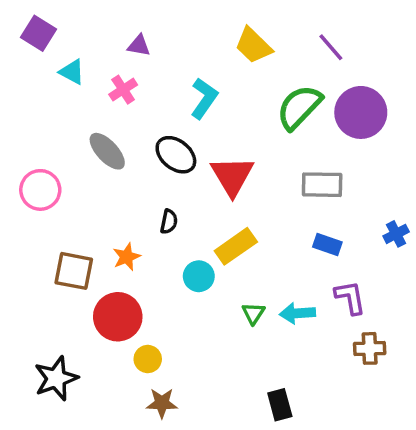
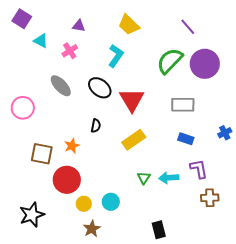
yellow trapezoid: (253, 46) -> (129, 25), moved
cyan circle: (199, 276) -> (111, 202), moved
brown star: (162, 403) -> (92, 229), turned -30

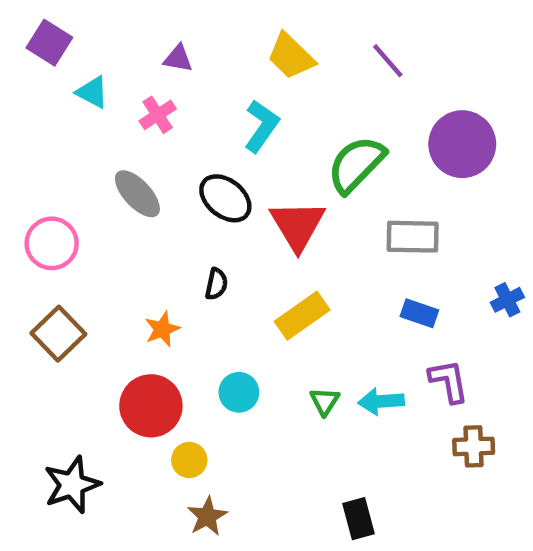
purple line: (188, 27) -> (388, 61), moved
green semicircle: (170, 61) -> (356, 164), moved
brown square: (42, 154) -> (58, 334), moved, turned 35
cyan circle: (111, 202) -> (239, 392), moved

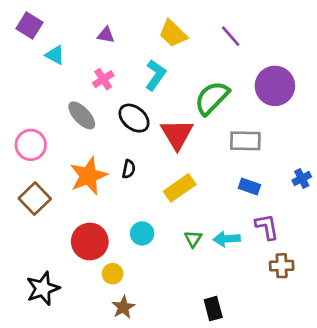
pink cross: (158, 115) -> (103, 79), moved
orange star: (162, 329) -> (88, 176), moved, size x1.8

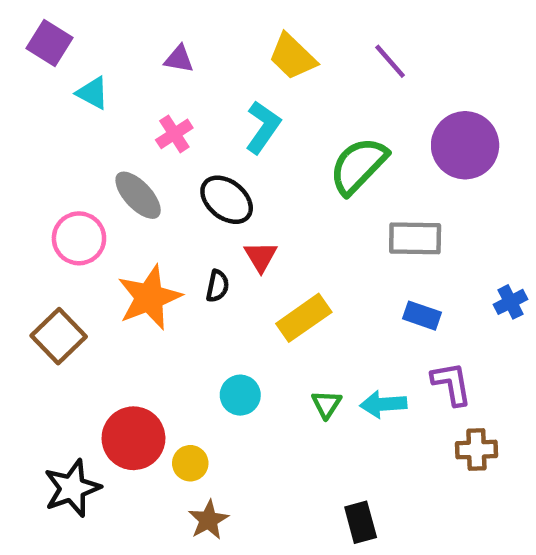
red triangle: (177, 134) -> (261, 257), moved, size x0.6
pink circle: (31, 145) -> (79, 238), moved
red circle: (90, 242) -> (133, 438), moved

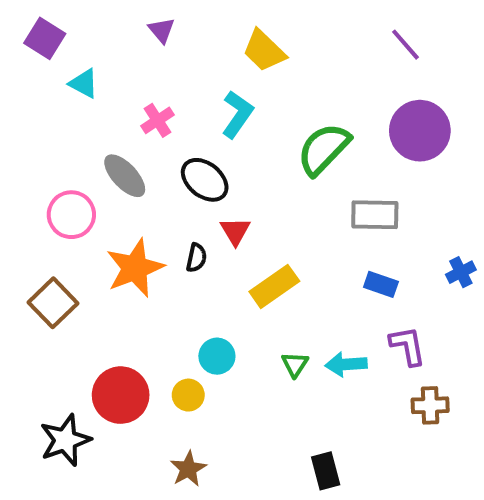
purple triangle: (179, 59) -> (162, 30), moved, turned 40
purple line: (390, 61) -> (406, 45), moved
yellow circle: (190, 463) -> (188, 395), moved

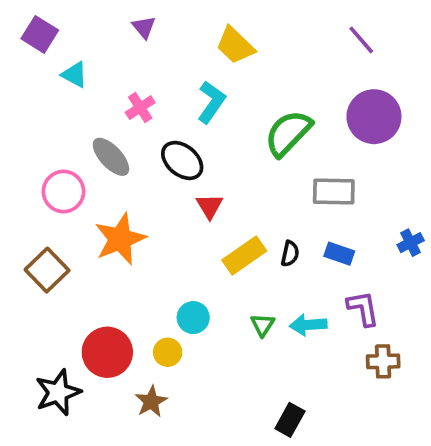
black semicircle: (196, 258) -> (290, 254), moved
brown star: (188, 469) -> (151, 402), moved
black rectangle: (326, 471) -> (290, 420), turned 44

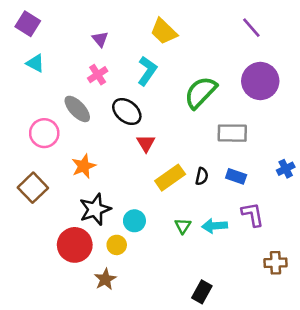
purple triangle: (144, 27) -> (100, 39), moved
cyan triangle: (74, 75) -> (35, 63), moved
orange star: (120, 239) -> (84, 166), size x0.7
brown cross: (383, 361) -> (276, 263), moved
black star: (58, 392) -> (95, 209), moved

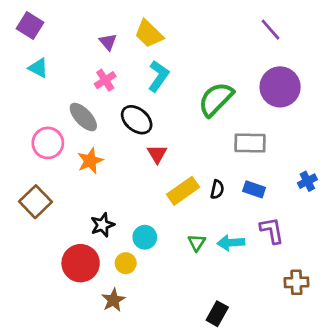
yellow trapezoid: (164, 31) -> (149, 34), moved
orange star: (84, 166) -> (90, 161), moved
black star: (95, 209) -> (102, 225), size x0.7

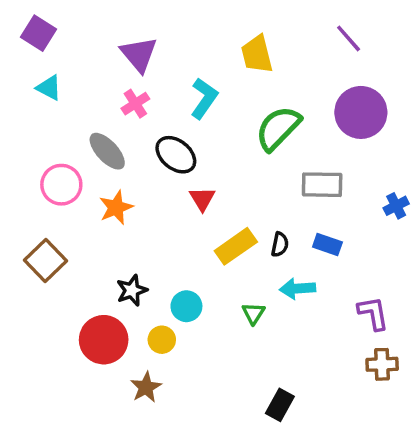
yellow trapezoid: (149, 34) -> (257, 54), moved, turned 32
purple triangle: (108, 42) -> (139, 54), size x1.6
blue cross: (307, 181) -> (396, 206), moved
purple L-shape: (272, 230) -> (373, 313), moved
cyan arrow: (231, 243) -> (297, 289), moved

